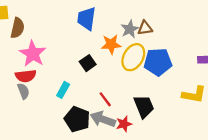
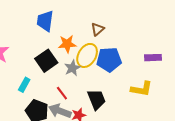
brown triangle: (145, 28) -> (98, 29), turned -32
gray star: (130, 29) -> (72, 68), moved
black square: (88, 63) -> (46, 61), size x1.5

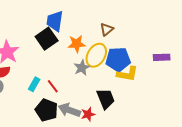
black square: (46, 61) -> (47, 39), moved
yellow L-shape: (142, 89) -> (127, 74), moved
red line: (62, 93) -> (53, 86), moved

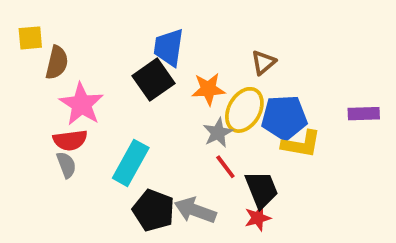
cyan rectangle: (34, 84) -> (131, 163), size x1.6
red line: (53, 86) -> (225, 167), moved
red star: (88, 114) -> (258, 218), moved

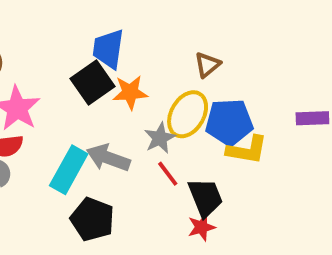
orange star: (208, 89) -> (130, 92), moved
gray arrow: (195, 210) -> (108, 158), moved

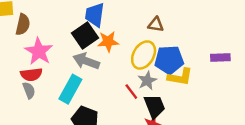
brown triangle: (207, 65) -> (156, 25), turned 49
gray star: (160, 138) -> (147, 81), moved
gray arrow: (108, 158) -> (86, 61), moved

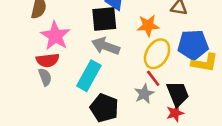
black square: (85, 35) -> (104, 19), turned 30
orange star: (108, 42) -> (148, 25), moved
yellow ellipse: (144, 55) -> (157, 54), moved
gray star: (147, 81) -> (144, 94), moved

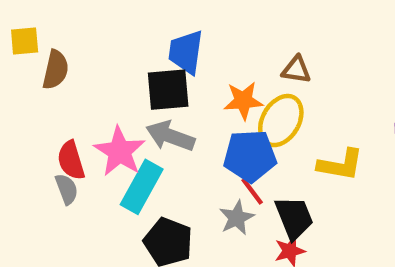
pink star: (55, 36) -> (120, 151), moved
blue pentagon: (193, 45) -> (250, 156), moved
yellow ellipse: (157, 54) -> (281, 121), moved
red semicircle: (48, 60) -> (71, 160), turned 80

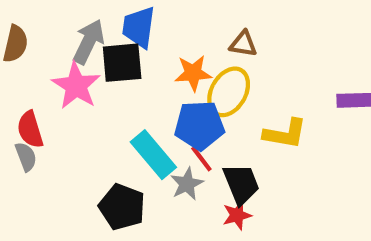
gray arrow: (170, 136) -> (89, 42), moved, turned 96
pink star: (120, 151) -> (76, 86), moved
cyan rectangle: (142, 187) -> (153, 155), moved, turned -69

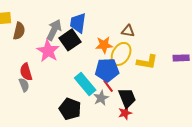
black square: (122, 63) -> (70, 40), turned -30
yellow L-shape: (285, 134) -> (147, 62), moved

